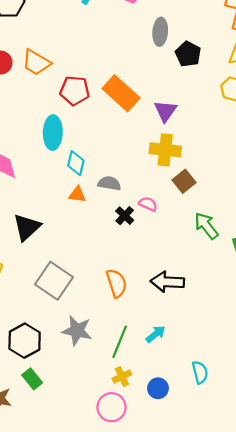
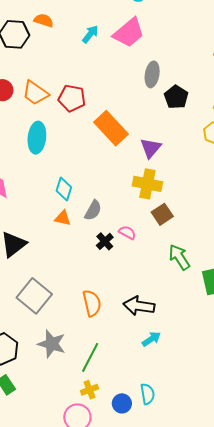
red pentagon: (75, 91) -> (72, 98), moved
cyan ellipse: (53, 133) -> (37, 138), moved
gray semicircle: (109, 183) -> (93, 210), turned 105
cyan arrow: (156, 334) -> (151, 339), moved
cyan semicircle: (200, 372) -> (147, 394), moved

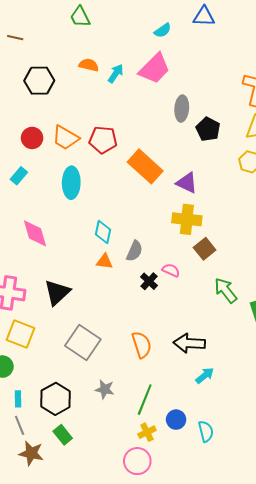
orange semicircle: (44, 20) -> (89, 65), moved
purple triangle: (151, 148) -> (187, 183), turned -40
gray star: (52, 344) -> (105, 389), size x0.7
blue circle: (122, 403) -> (176, 420), moved

